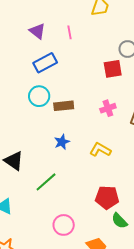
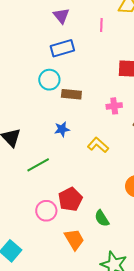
pink line: (69, 32) -> (101, 25), moved
red pentagon: (107, 197) -> (70, 199), moved, turned 30

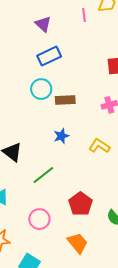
pink line: (101, 25) -> (84, 15), moved
pink circle: (46, 211) -> (39, 219), moved
orange trapezoid: (74, 239) -> (78, 243), moved

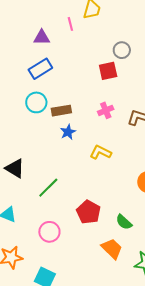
purple triangle: (43, 24) -> (42, 37), moved, turned -36
blue star: (61, 136) -> (68, 132), moved
orange trapezoid: (78, 243) -> (112, 249), moved

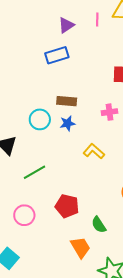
purple triangle: (42, 37) -> (66, 25), turned -48
cyan circle: (36, 102) -> (40, 119), moved
red pentagon: (88, 212) -> (67, 206), turned -30

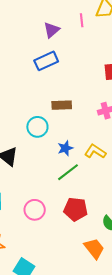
blue star: (68, 123) -> (65, 148), moved
green line: (34, 172) -> (68, 172), moved
pink circle: (24, 215) -> (35, 210), moved

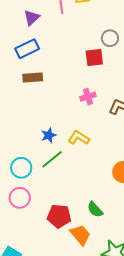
brown rectangle: (62, 105) -> (33, 78), moved
cyan circle: (37, 127) -> (21, 168), moved
red pentagon: (76, 209) -> (59, 216), moved

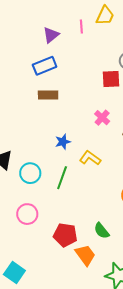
pink cross: (88, 97) -> (102, 118), turned -35
blue star: (49, 135) -> (63, 142), moved
green line: (52, 159) -> (62, 178), turned -35
cyan circle: (21, 168) -> (30, 173), moved

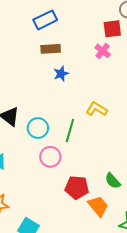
pink cross: (102, 118) -> (103, 51), moved
blue star: (63, 142) -> (61, 74), moved
pink circle: (27, 214) -> (50, 157), moved

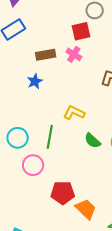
brown rectangle: (51, 49) -> (46, 55), moved
green semicircle: (113, 181) -> (92, 141), moved

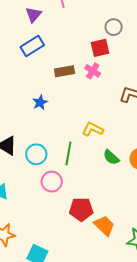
blue star: (35, 81) -> (40, 102), moved

